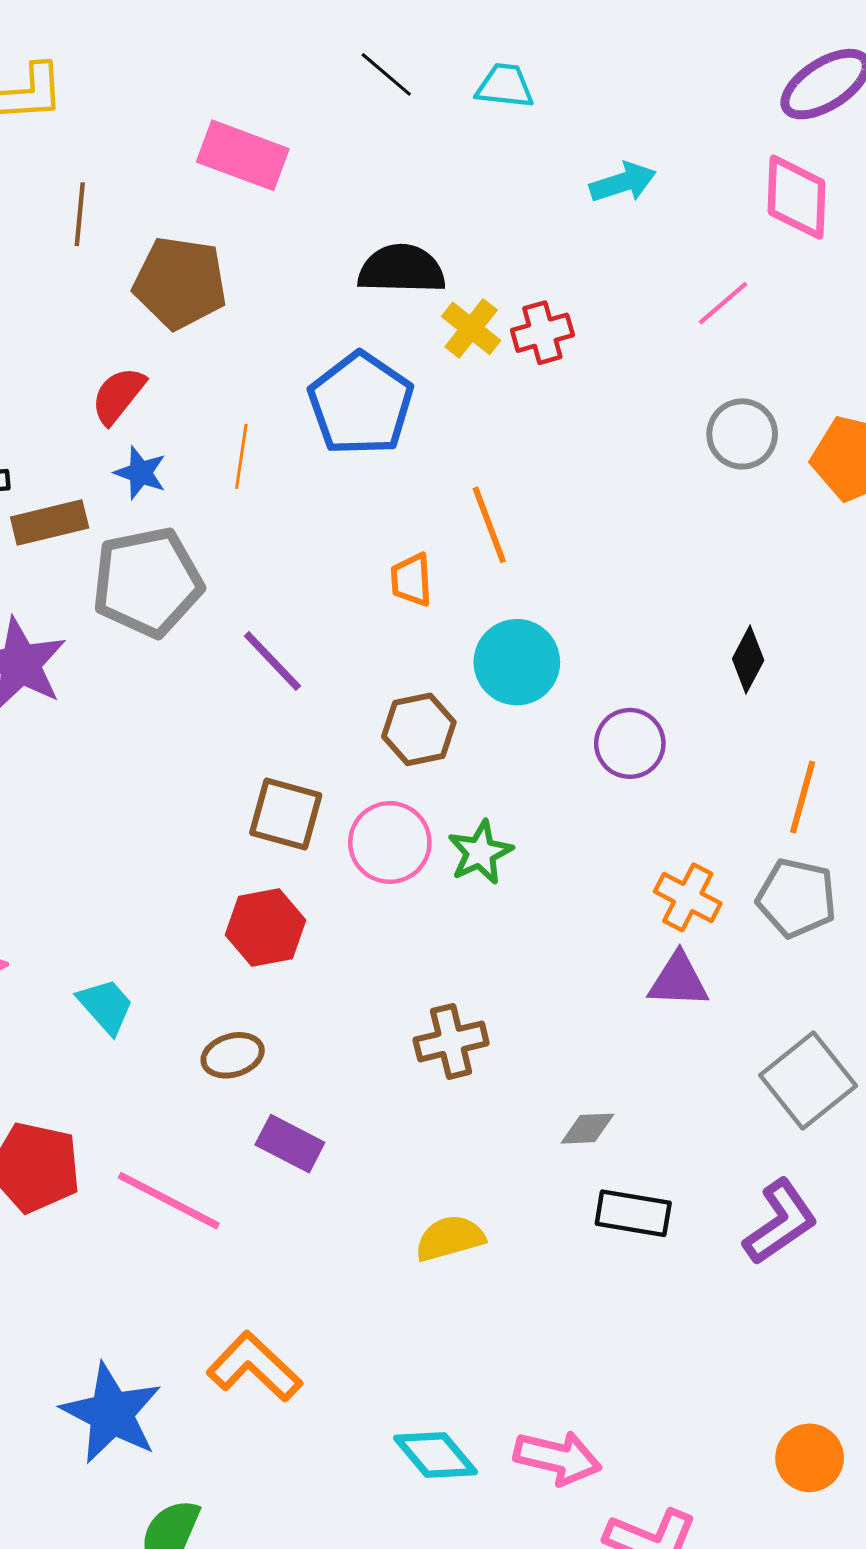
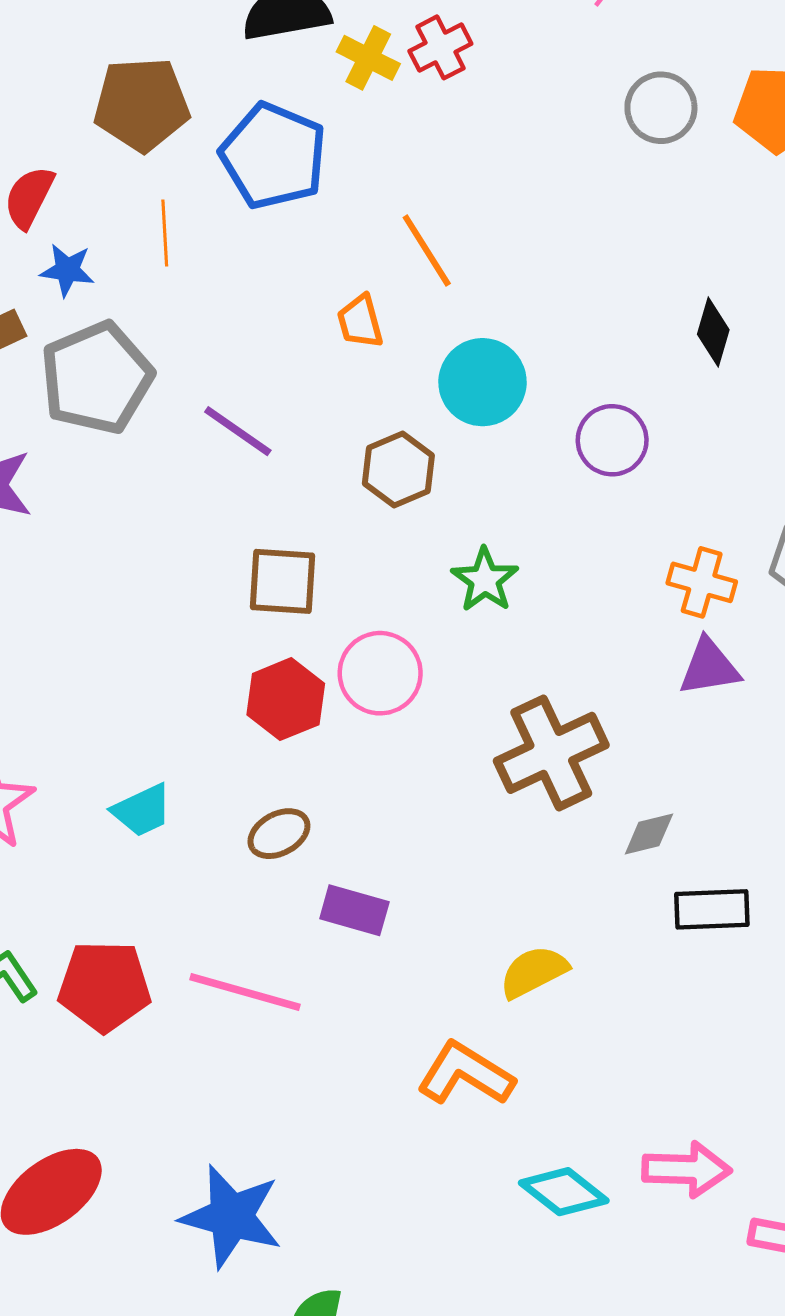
brown pentagon: (180, 283) -> (142, 104), moved
pink circle: (390, 842) -> (380, 673), moved
cyan trapezoid: (106, 1006) -> (142, 810), turned 118
brown cross: (451, 1041) -> (551, 753), moved, size x1.5
orange L-shape: (254, 1367) -> (466, 1074), moved

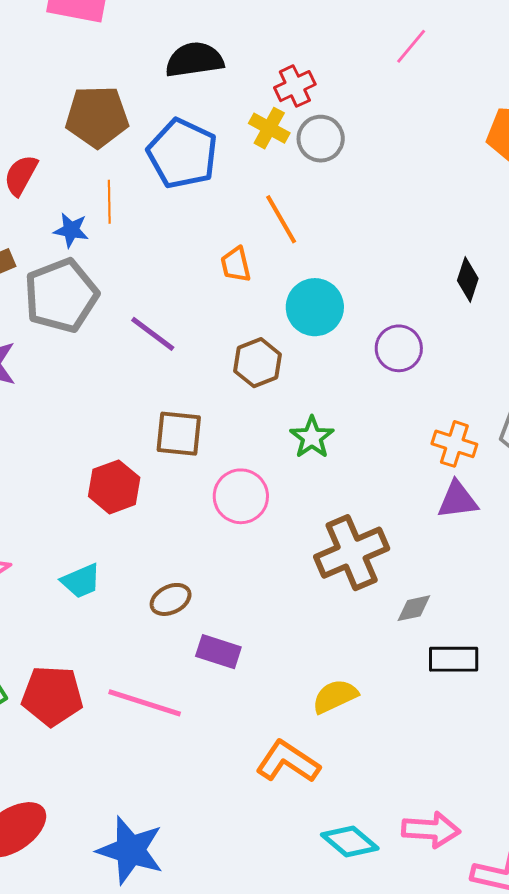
yellow cross: (368, 58) -> (269, 128), moved
gray circle: (661, 108) -> (321, 139), moved
blue star: (67, 270) -> (71, 230), moved
red hexagon: (286, 699) -> (114, 487), moved

